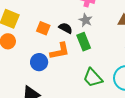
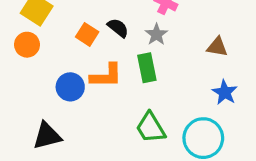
black semicircle: (66, 28) -> (118, 28), moved

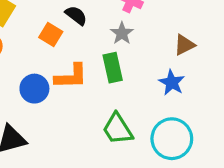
black semicircle: (118, 28) -> (76, 15), moved
brown triangle: (217, 47) -> (184, 45), turned -35
blue star: (225, 92) -> (172, 83), moved

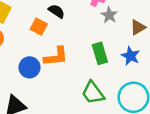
gray star: (122, 33) -> (109, 15), moved
green rectangle: (113, 68) -> (100, 53), moved

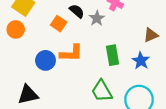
gray star: (109, 15) -> (97, 18), moved

